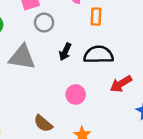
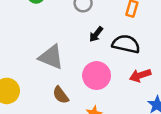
gray triangle: (22, 57) -> (51, 57), moved
pink circle: (76, 94) -> (97, 76), size x1.5

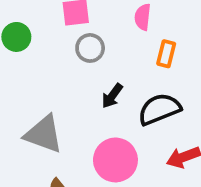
black semicircle: (126, 44) -> (159, 109), turned -32

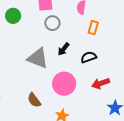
black semicircle: (159, 109) -> (89, 57), size x0.7
gray triangle: (44, 134) -> (38, 58), moved

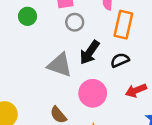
orange rectangle: (93, 28) -> (123, 25), size x1.6
black arrow: (64, 49) -> (90, 52), size x1.5

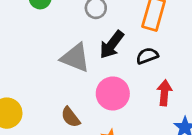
red arrow: (136, 90) -> (164, 93), turned 114

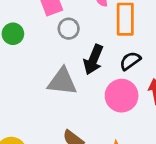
pink circle: (113, 94) -> (122, 96), moved

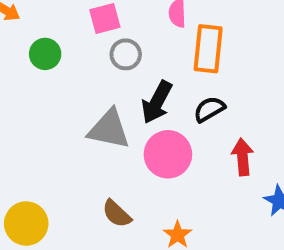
pink circle: (122, 96) -> (168, 154), moved

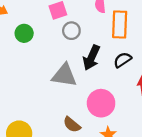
pink circle: (168, 154) -> (101, 103), moved

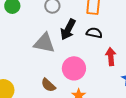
black semicircle: (123, 60) -> (94, 33), turned 42

